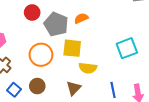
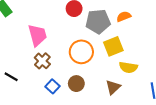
gray pentagon: (56, 24) -> (98, 21), turned -30
yellow square: (72, 48) -> (113, 46), turned -30

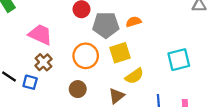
pink trapezoid: (37, 35) -> (40, 35), turned -55
yellow semicircle: (128, 67) -> (134, 76), turned -48
blue square: (53, 86) -> (30, 82), moved, turned -32

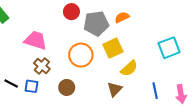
brown circle: (78, 89) -> (67, 87), moved

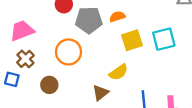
pink trapezoid: (36, 40) -> (22, 31), turned -45
yellow square: (113, 48) -> (132, 40), moved
cyan square: (169, 48) -> (164, 39), moved

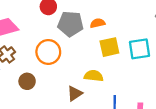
yellow semicircle: (119, 72) -> (94, 76), turned -144

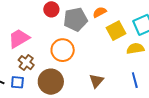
yellow semicircle: (94, 76) -> (135, 49), moved
brown circle: (27, 81) -> (51, 82), size x1.6

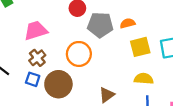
yellow semicircle: (135, 49) -> (144, 79), moved
blue square: (17, 82) -> (33, 79), moved

